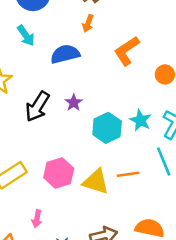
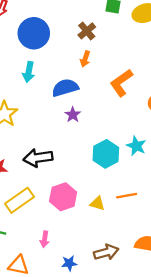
cyan arrow: (26, 36) -> (29, 72), turned 48
purple star: (74, 103) -> (73, 115), moved
black arrow: (37, 107) -> (38, 158), moved, turned 52
yellow triangle: (96, 182) -> (97, 203), size x0.6

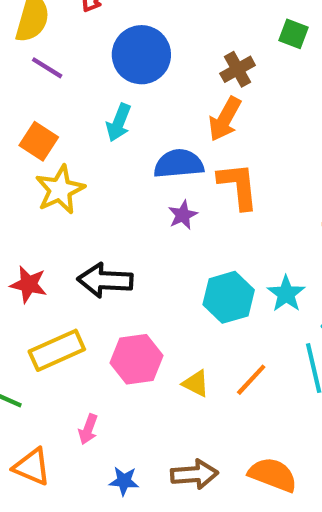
orange arrow: (85, 59) -> (225, 119), size x1.5
orange L-shape: (121, 83) -> (238, 186), moved, turned 108
orange line: (127, 196) -> (251, 380), turned -48

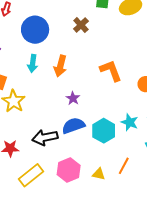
orange arrow: (225, 119) -> (60, 66), moved
blue semicircle: (179, 164) -> (73, 126), moved
orange L-shape: (238, 186) -> (111, 71), moved

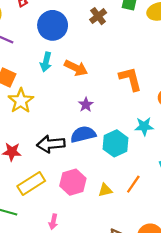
brown cross: (81, 25) -> (98, 16), moved
orange arrow: (60, 66) -> (76, 68), turned -85
cyan star: (130, 122) -> (144, 126), moved, turned -30
yellow triangle: (99, 174) -> (105, 190), turned -32

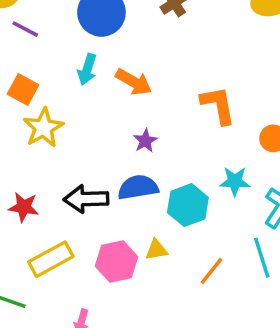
yellow triangle: (105, 190) -> (156, 250), moved

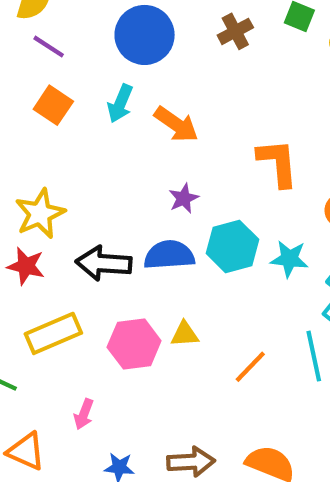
orange square: (23, 90) -> (53, 105), moved
yellow star: (43, 128) -> (40, 214), moved
cyan hexagon: (188, 205) -> (232, 246), moved

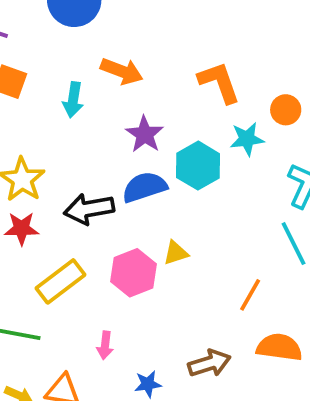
cyan arrow: (120, 104) -> (73, 100), moved
purple star: (184, 198) -> (145, 134), size x1.4
cyan star: (289, 259) -> (247, 139), moved
orange line: (250, 367) -> (250, 295), moved

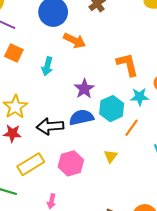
orange arrow: (122, 71) -> (75, 41), moved
yellow triangle: (176, 253) -> (111, 156), moved, turned -40
orange line: (250, 295) -> (132, 128), moved

